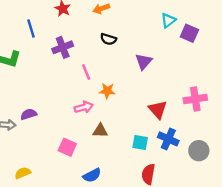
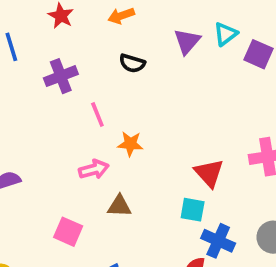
purple triangle: (144, 61) -> (187, 41), moved
blue cross: (168, 139) -> (218, 241), moved
cyan square: (140, 142) -> (193, 210), moved

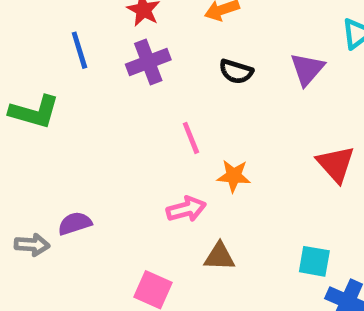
purple triangle: (187, 41) -> (307, 69), moved
purple cross: (61, 76) -> (148, 62), moved
red triangle: (209, 173) -> (336, 164), moved

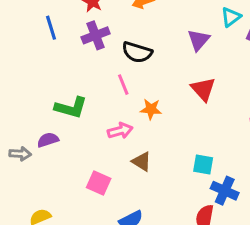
black semicircle: (236, 72) -> (137, 52), moved, size x1.4
green L-shape: (34, 112) -> (71, 108), moved
red triangle: (336, 164) -> (203, 89), moved
brown triangle: (219, 257) -> (142, 161), turned 30

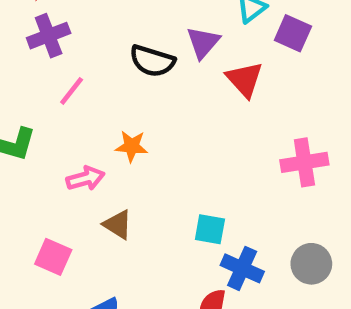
black semicircle: (137, 52) -> (152, 61), moved
pink line: (123, 85) -> (72, 91), moved, turned 60
red triangle: (203, 89) -> (244, 79), moved

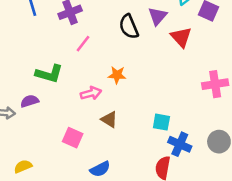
black semicircle: (152, 61) -> (129, 27), turned 50

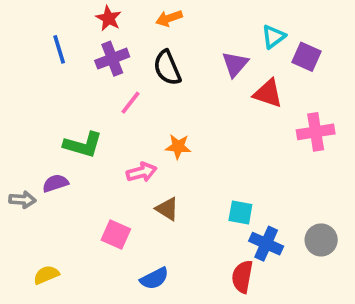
black semicircle: (129, 27) -> (167, 68), moved
red triangle: (181, 37) -> (268, 93), turned -30
pink cross: (215, 84) -> (316, 132), moved

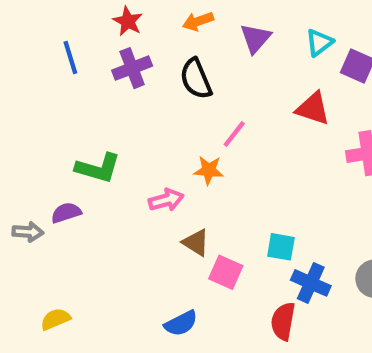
purple triangle: (235, 64) -> (255, 38), moved
pink line: (131, 103) -> (234, 134), moved
pink square: (116, 234) -> (226, 272), moved

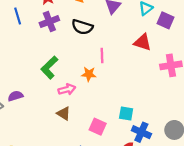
black semicircle: (196, 79) -> (82, 27), turned -50
pink line: (234, 134) -> (102, 55), turned -40
green L-shape: (98, 168) -> (49, 68), moved, turned 120
brown triangle: (196, 243) -> (64, 114), moved

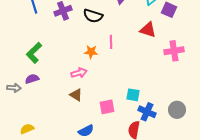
green L-shape: (49, 68) -> (34, 53), moved
orange star: (89, 74) -> (91, 52), moved
pink square: (98, 127) -> (107, 107), turned -35

